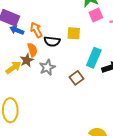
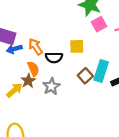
blue arrow: (17, 30) -> (14, 49), turned -32
brown square: (76, 78) -> (85, 76), moved

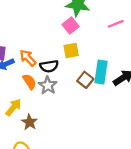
pink square: (99, 24) -> (71, 26), moved
brown star: (28, 81) -> (29, 122), moved
gray star: (51, 86) -> (48, 85), moved

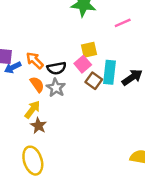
pink square: (71, 26) -> (83, 64), moved
yellow square: (71, 51) -> (89, 50), moved
yellow arrow: (13, 107) -> (32, 109), moved

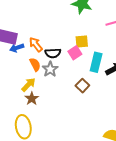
brown square: (94, 81) -> (82, 86), moved

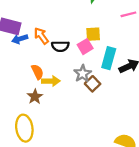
orange semicircle: (35, 64) -> (37, 72), moved
gray star: (50, 69) -> (83, 74), moved
yellow arrow: (28, 85) -> (51, 81), moved, turned 42

